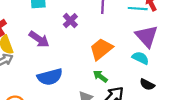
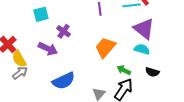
purple cross: (70, 21) -> (64, 31), moved
green arrow: (100, 76) -> (124, 70), moved

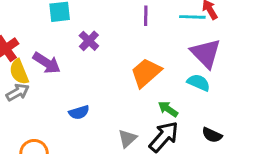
purple arrow: (48, 49) -> (47, 63), moved
black semicircle: (152, 72) -> (212, 135), moved
blue semicircle: (64, 81) -> (79, 112), size x0.6

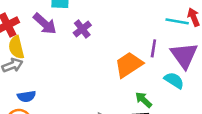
purple line: (146, 16) -> (153, 48), moved
purple arrow: (47, 63) -> (45, 24), moved
blue semicircle: (79, 112) -> (26, 96), moved

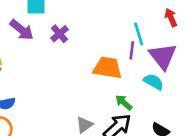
cyan line: (177, 21) -> (139, 34), moved, turned 65
orange trapezoid: (129, 65) -> (108, 68), turned 44

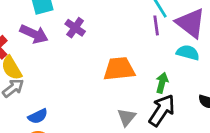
orange trapezoid: (108, 68) -> (119, 69), moved
green arrow: (124, 102) -> (162, 83), turned 78

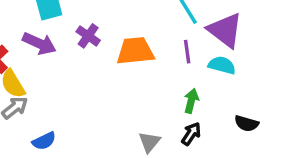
purple line: (156, 25) -> (187, 52), moved
orange trapezoid: (119, 69) -> (135, 51), moved
black arrow: (162, 110) -> (191, 134), size x0.6

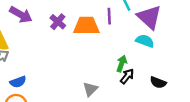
purple cross: (88, 36) -> (58, 22), moved
purple line: (187, 52) -> (109, 16), moved
black arrow: (191, 134) -> (127, 76), moved

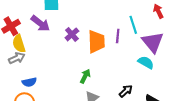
orange trapezoid: (86, 26) -> (96, 42), turned 80
green arrow: (122, 64) -> (85, 76), moved

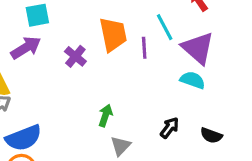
purple arrow: (40, 23) -> (26, 48), turned -60
orange trapezoid: (96, 42) -> (113, 34), moved
blue semicircle: (29, 82) -> (24, 138), size x1.6

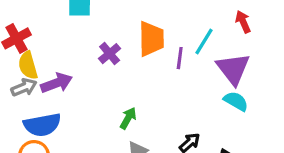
cyan line: (165, 27) -> (204, 41), turned 48
purple arrow: (26, 48) -> (57, 83), moved
cyan semicircle: (193, 80) -> (236, 101), moved

